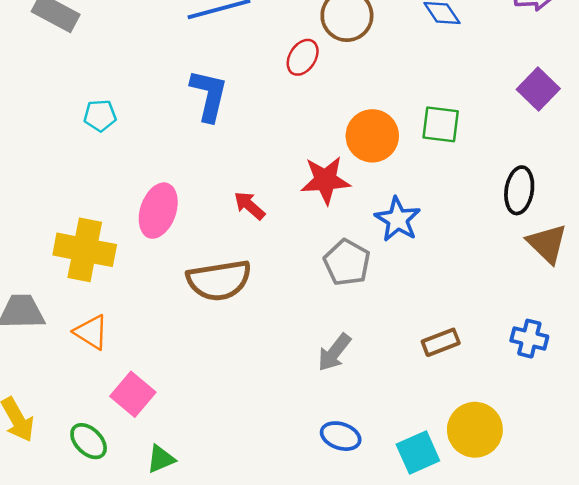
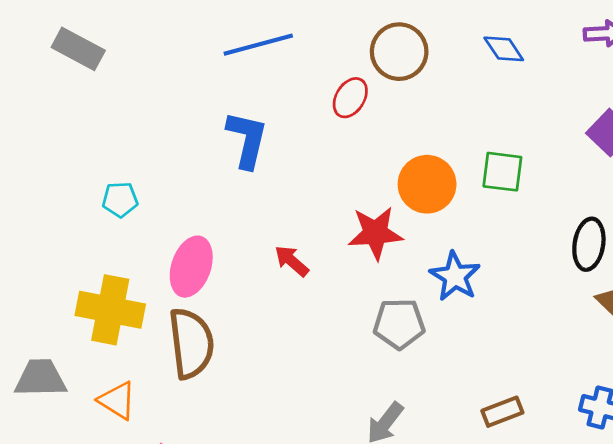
cyan pentagon: (100, 116) -> (120, 200), moved
gray pentagon: (347, 263) -> (399, 324), turned -30
brown semicircle: (219, 280) -> (191, 343), moved, turned -88

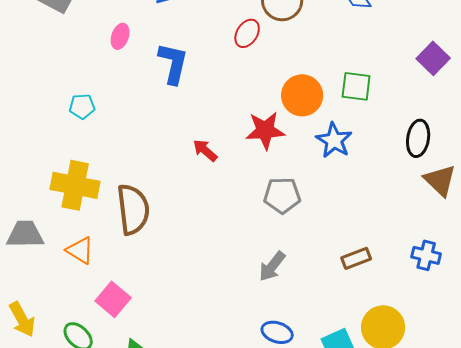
pink ellipse: (191, 267) -> (120, 36), moved, size x0.6
blue star: (455, 276) -> (334, 140), moved

